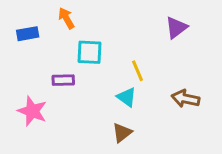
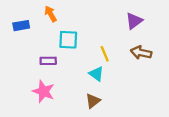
brown arrow: (185, 99) -> (141, 53), moved
pink star: (32, 111) -> (44, 91), moved

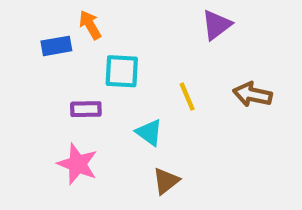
purple triangle: (134, 21) -> (217, 25), moved
blue rectangle: (21, 26) -> (56, 46), moved
cyan triangle: (96, 74) -> (149, 132), moved

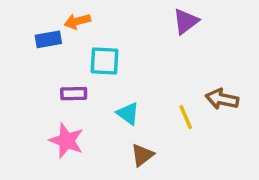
orange arrow: (90, 25) -> (77, 21), turned -75
brown arrow: (252, 94) -> (222, 99), moved
yellow line: (187, 97) -> (186, 117), moved

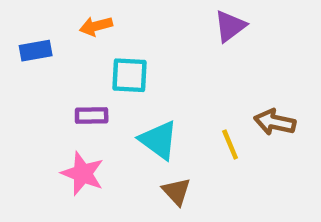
blue rectangle: (48, 39) -> (36, 51), moved
cyan triangle: (128, 114) -> (159, 140), size x1.4
brown triangle: (142, 155) -> (176, 191), turned -35

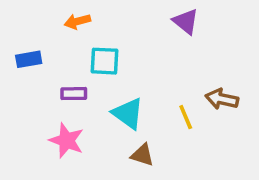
purple triangle: (230, 26) -> (186, 21), turned -44
blue rectangle: (36, 51) -> (29, 59), moved
brown triangle: (176, 191) -> (142, 155), turned -30

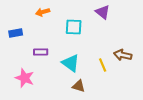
cyan square: (104, 61) -> (74, 27), moved
pink star: (67, 141) -> (25, 78), moved

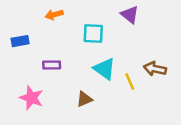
cyan triangle: (71, 63) -> (105, 69), moved
brown triangle: (79, 86) -> (84, 99), moved, turned -40

